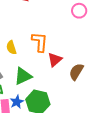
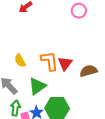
orange L-shape: (40, 42) -> (49, 61), moved
brown semicircle: (76, 72) -> (89, 71), turned 54

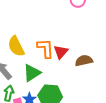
yellow semicircle: (20, 61) -> (16, 46), size x1.5

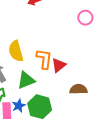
brown semicircle: (84, 61) -> (78, 89), moved

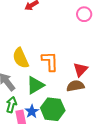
red triangle: (59, 65) -> (80, 70), moved
brown semicircle: (78, 89) -> (75, 86), moved

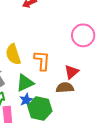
pink circle: (84, 14) -> (83, 35), moved, size x1.5
blue star: (32, 111) -> (26, 100), moved

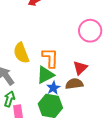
green triangle: (25, 83) -> (45, 75), moved
blue star: (26, 100) -> (53, 88), moved

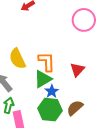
pink circle: (90, 31) -> (84, 20), moved
brown semicircle: (74, 84) -> (75, 108), moved, turned -30

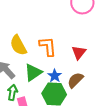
green triangle: (43, 79) -> (33, 73), moved
brown semicircle: (75, 108) -> (75, 80), moved

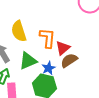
red triangle: (79, 52) -> (63, 48), moved
brown semicircle: (75, 80) -> (69, 60), moved

